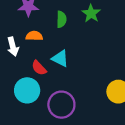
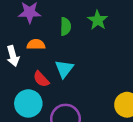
cyan triangle: (60, 58) -> (64, 69), turned 42

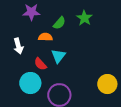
green semicircle: (66, 26) -> (59, 23), turned 40
orange semicircle: (36, 44) -> (45, 37), moved

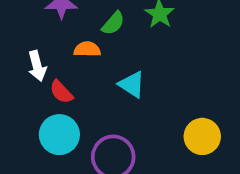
cyan triangle: (58, 56) -> (132, 84), moved, turned -35
red semicircle: (40, 64) -> (61, 92), moved

